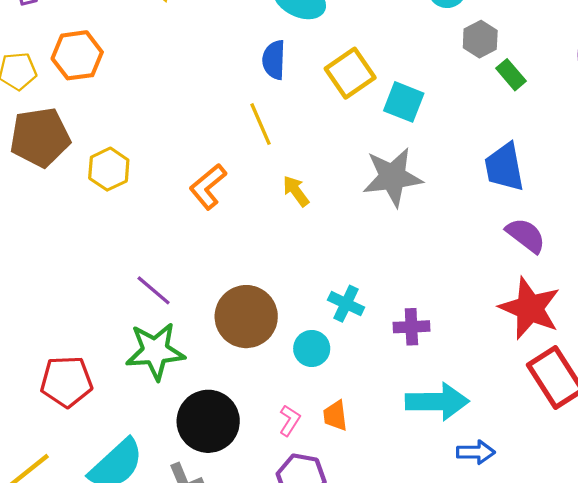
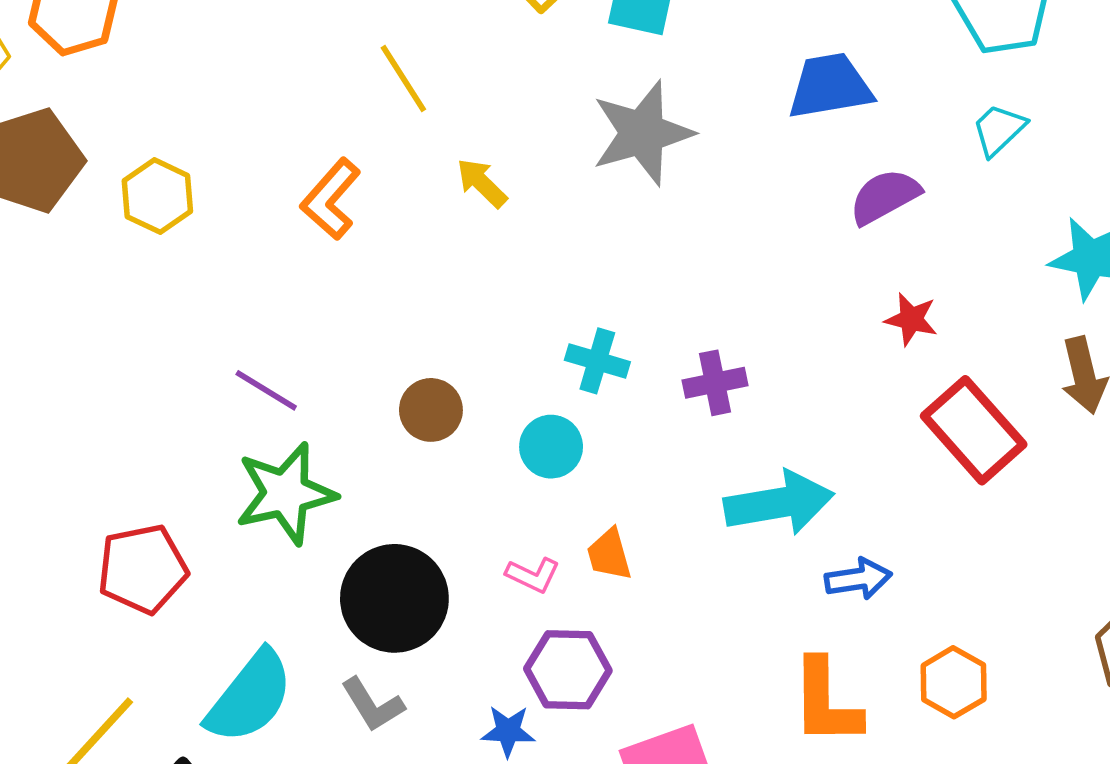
blue trapezoid: (504, 167) -> (830, 86), turned 100
purple semicircle: (526, 235) -> (885, 196), turned -57
red star: (530, 308) -> (911, 319), size x0.5
brown circle: (246, 317) -> (431, 410), size x0.6
pink L-shape: (290, 420) -> (533, 575), turned 92

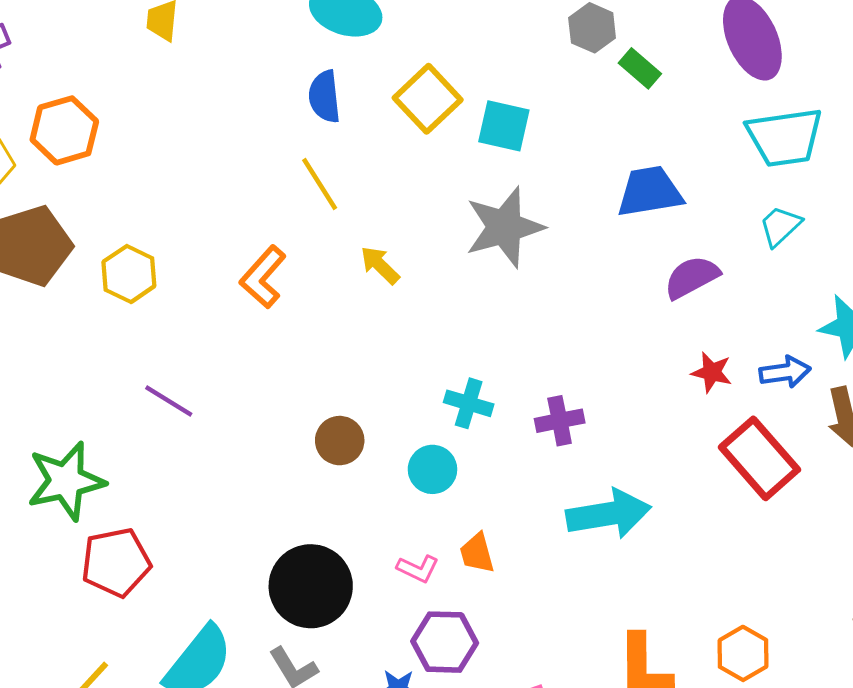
purple line: (266, 390) -> (169, 401), moved
green star: (286, 493) -> (66, 481), moved
blue arrow: (858, 579) -> (785, 372), moved

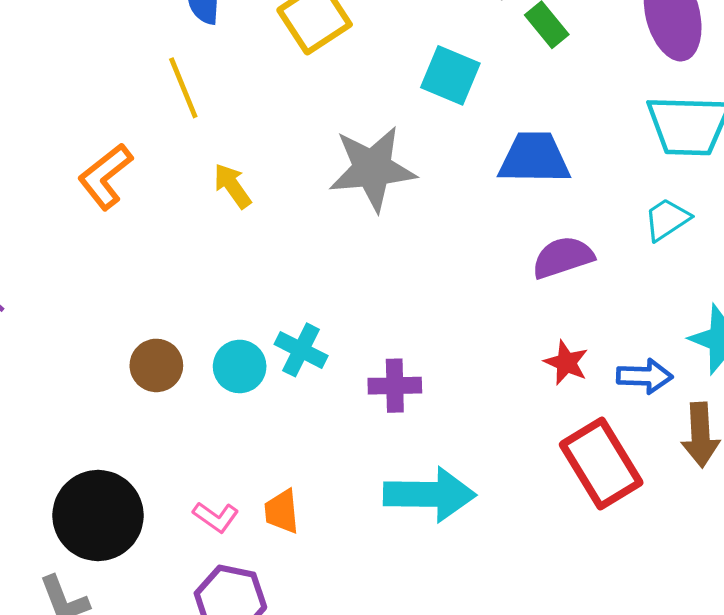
cyan square: (504, 126) -> (450, 75), moved
cyan circle: (432, 469) -> (240, 366), moved

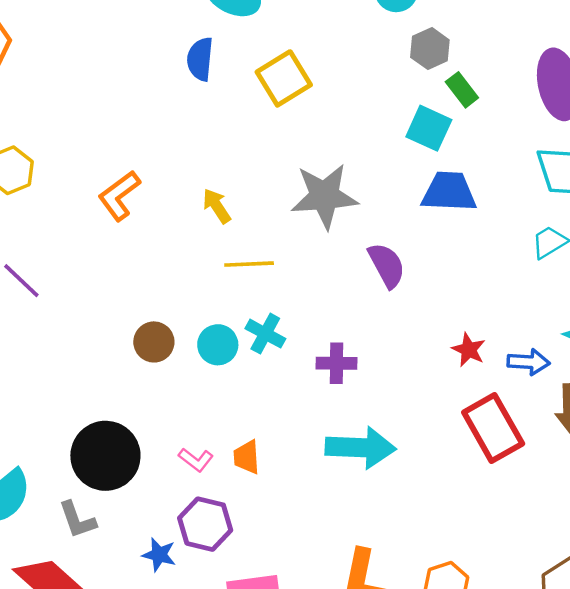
cyan square: (450, 75) -> (429, 128), moved
yellow line: (183, 88) -> (249, 264), moved, turned -72
purple semicircle: (563, 257) -> (387, 265), moved, turned 78

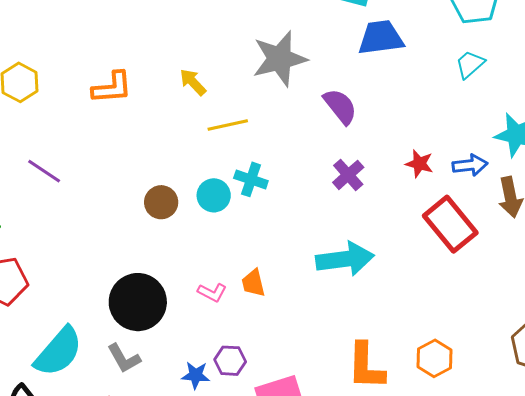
orange L-shape: (119, 196) -> (112, 88), turned -138
purple cross: (336, 363) -> (348, 175), moved, turned -32
purple hexagon: (205, 524) -> (230, 361), moved, size x0.7

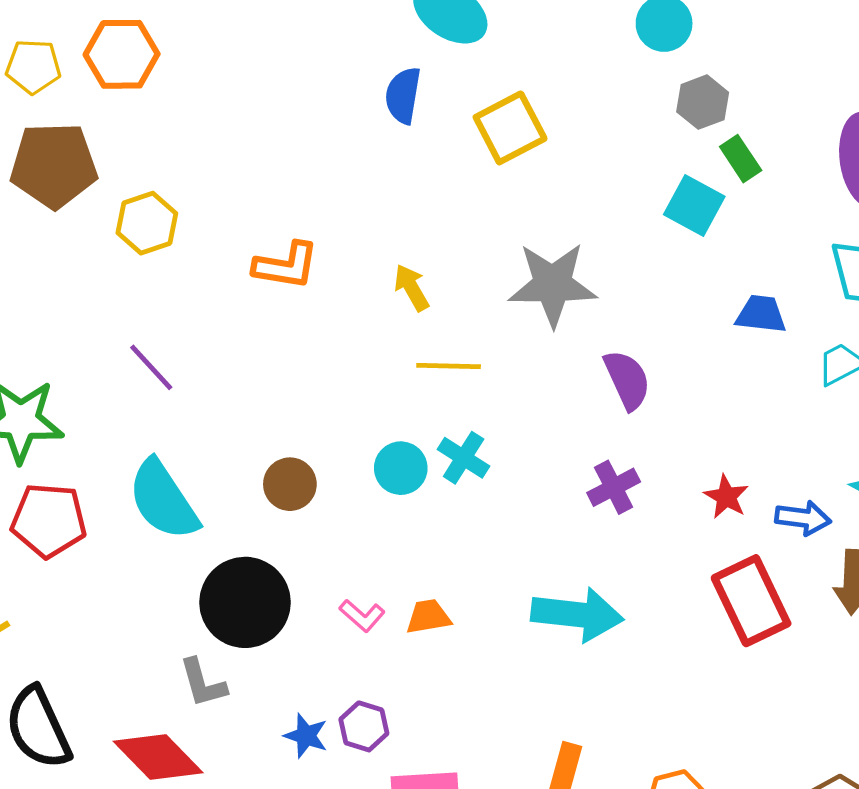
blue trapezoid: (381, 38) -> (761, 314), moved, size x0.7
brown circle: (161, 202) -> (290, 484), moved
orange trapezoid: (253, 283) -> (428, 617), turned 80
cyan semicircle: (59, 352) -> (163, 500), moved, turned 92

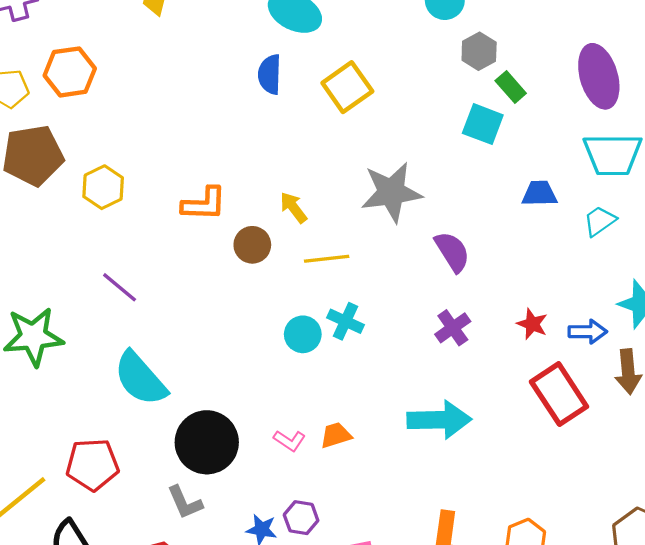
brown circle: (290, 484) -> (252, 245), moved
red pentagon: (49, 520) -> (92, 465), moved

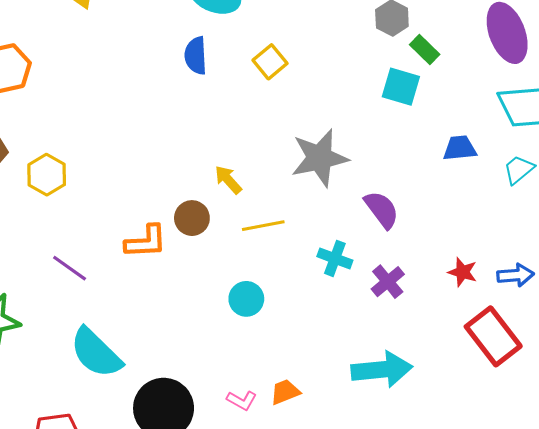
yellow square: (347, 87) -> (270, 62), size x0.7
orange L-shape: (204, 204) -> (146, 242), moved
cyan cross: (346, 321) -> (335, 258), moved

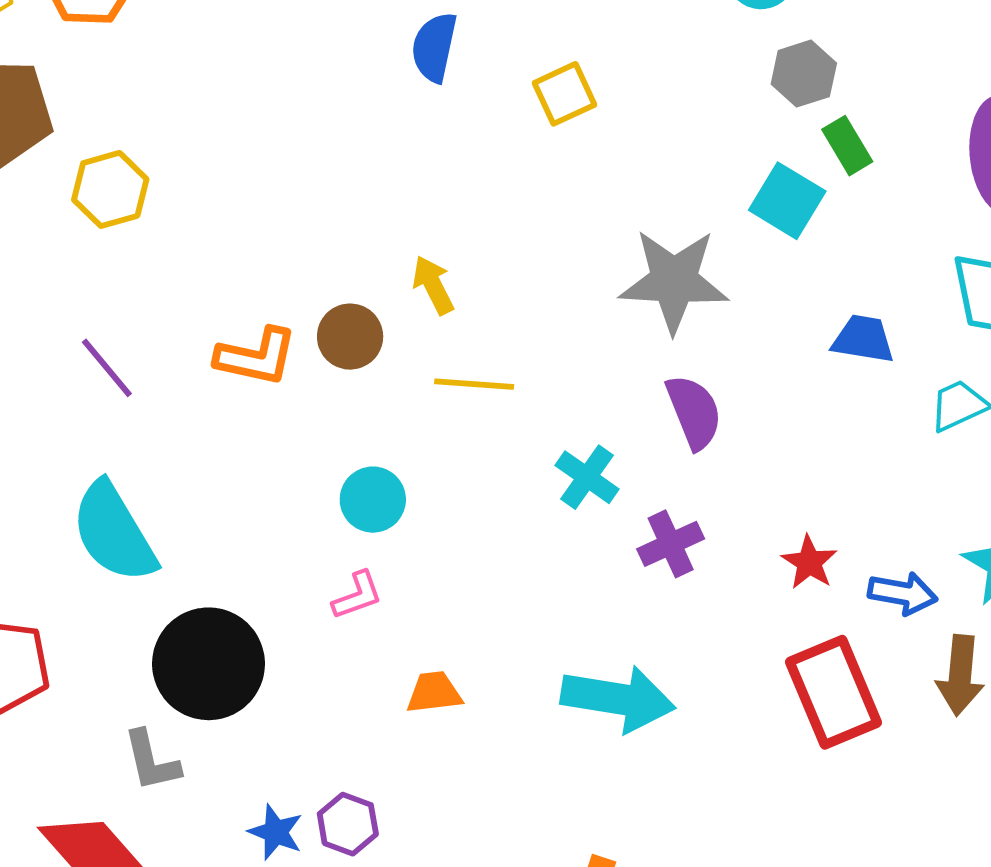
gray star: (320, 158) -> (674, 281), moved
cyan circle: (246, 299) -> (373, 500), moved
pink L-shape: (242, 400) -> (357, 595), moved, turned -64

